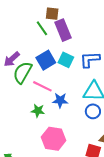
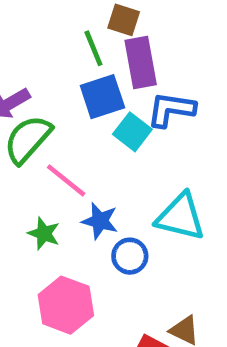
blue square: (46, 60) -> (102, 97), moved
blue L-shape: (90, 60) -> (171, 109), moved
blue circle: (93, 111) -> (130, 256), moved

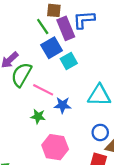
blue L-shape: (171, 109) -> (84, 20), moved
cyan square: (132, 132) -> (69, 61), turned 35
blue circle: (130, 256) -> (100, 132), moved

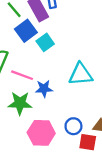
green star: (38, 116) -> (20, 103), size x1.5
blue circle: (100, 132) -> (73, 126), moved

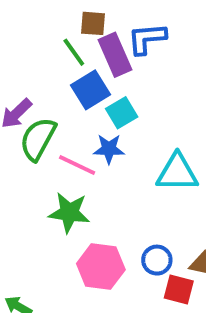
blue star: (44, 89) -> (109, 149), moved

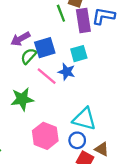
blue square: (91, 90) -> (45, 48), moved
green semicircle: (38, 139) -> (29, 56), size x0.7
cyan triangle: (177, 173) -> (84, 119), moved
green star: (69, 213) -> (22, 99), moved, turned -30

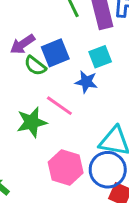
green semicircle: (29, 56) -> (35, 66), turned -90
pink line: (47, 76) -> (59, 106), moved
blue circle: (77, 140) -> (108, 170), size x1.6

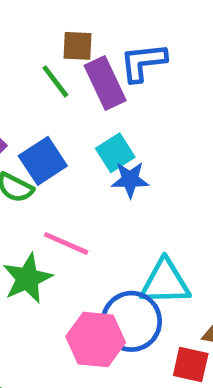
blue star: (86, 82) -> (130, 180), moved
blue circle: (108, 170) -> (131, 321), moved

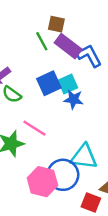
blue L-shape: (143, 62) -> (89, 56), moved, turned 60
purple rectangle: (105, 83) -> (68, 46), turned -36
blue square: (43, 161) -> (49, 83), moved

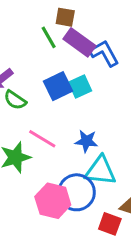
blue star: (74, 99) -> (86, 141), moved

